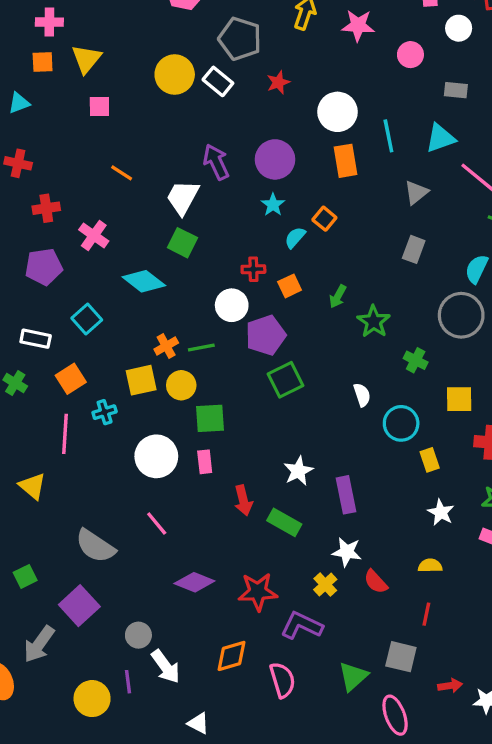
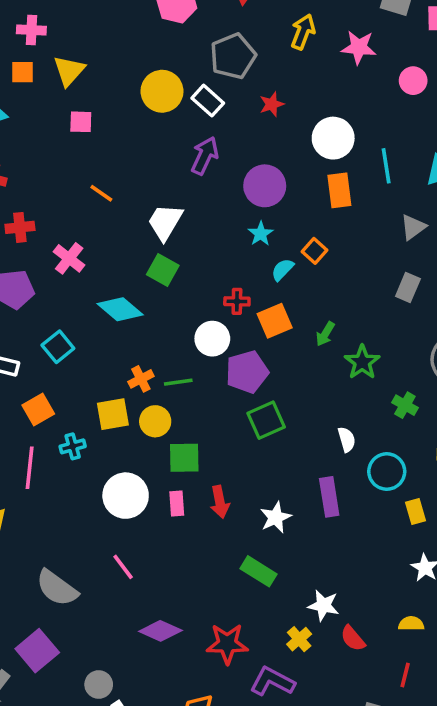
gray pentagon: (240, 39) -> (233, 56), turned 30
purple arrow: (216, 162) -> (205, 156), moved, turned 48
orange square: (290, 286) -> (275, 321), size x1.4
purple rectangle: (346, 495) -> (329, 497), moved
red arrow: (243, 500) -> (220, 502), moved

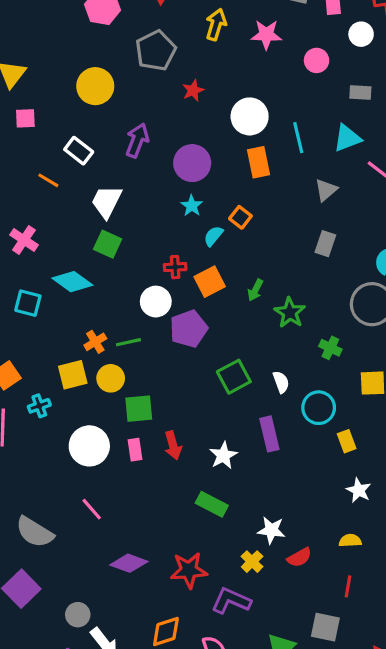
white rectangle: (208, 101) -> (79, 151), moved
cyan square: (58, 347) -> (28, 303), moved, turned -32
green square: (266, 420) -> (234, 377), moved
red semicircle: (353, 638) -> (299, 557), turned -75

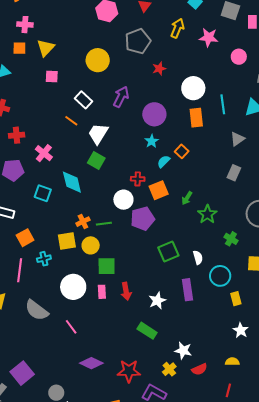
orange line: (48, 180) -> (71, 121), moved
cyan diamond: (72, 282) -> (72, 182), turned 35
gray semicircle: (35, 532) -> (37, 310), moved

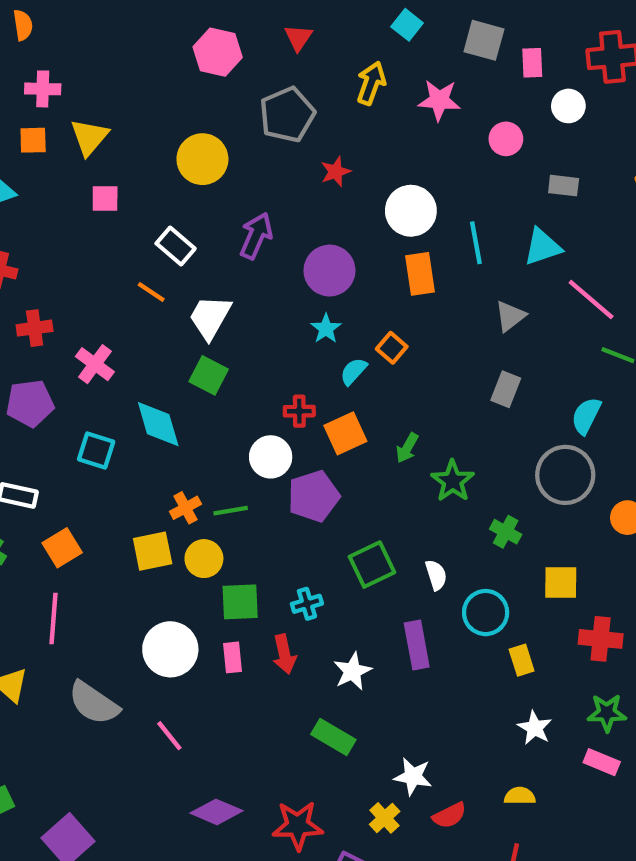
cyan cross: (44, 259) -> (307, 604), moved

